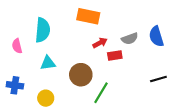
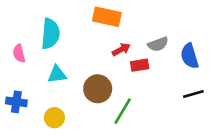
blue semicircle: (156, 36) -> (189, 56), moved

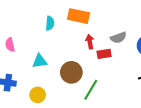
cyan semicircle: (50, 34) -> (50, 23), moved, size x0.6
red arrow: (121, 49) -> (90, 42), turned -72

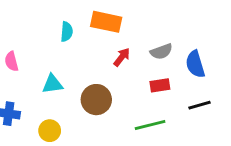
red arrow: (90, 42) -> (122, 57), turned 48
red rectangle: (104, 54) -> (160, 85), moved
green line: (91, 90) -> (150, 125), moved, turned 45

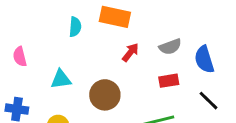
black line: (199, 105) -> (208, 101), turned 60

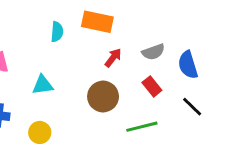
red rectangle: (169, 81) -> (152, 86), turned 60
brown circle: (105, 95) -> (103, 97), moved

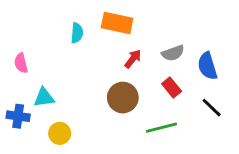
cyan triangle: (43, 85) -> (44, 98), moved

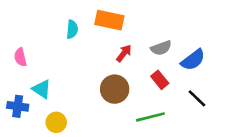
blue semicircle: (207, 66) -> (193, 60), turned -110
cyan triangle: (44, 98) -> (42, 89), turned 42

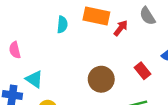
gray semicircle: (161, 48) -> (147, 16), moved, turned 78
red arrow: (124, 53) -> (121, 28), moved

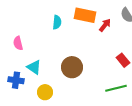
brown circle: (101, 79) -> (72, 67), moved

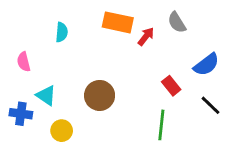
cyan semicircle: (57, 22) -> (62, 32), moved
green line: (116, 88) -> (161, 125), turned -70

